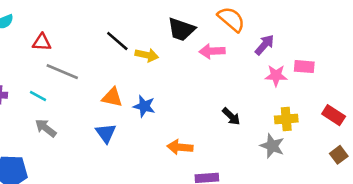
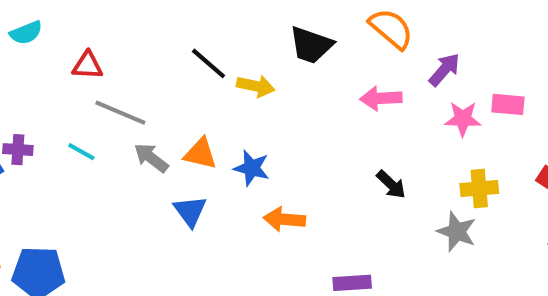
pink arrow: (212, 51) -> (381, 98), moved
gray arrow: (46, 128) -> (151, 158), moved
orange arrow: (180, 147) -> (284, 219), moved

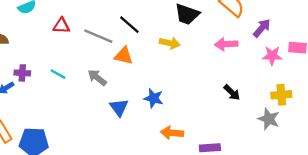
yellow arrow: (256, 86) -> (170, 43), moved
gray line: (120, 113) -> (98, 36), moved
orange triangle: (200, 154) -> (124, 56), moved
blue star: (252, 168) -> (154, 98), moved
orange arrow: (284, 219) -> (172, 133), moved

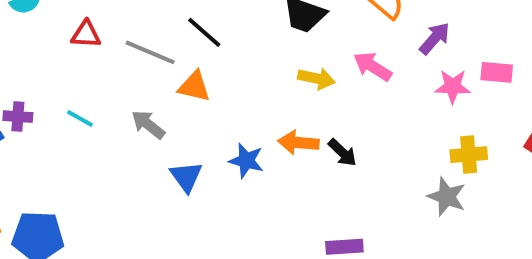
yellow arrow: (170, 43) -> (316, 78), moved
pink arrow: (226, 44) -> (373, 66), turned 35
black arrow: (232, 93) -> (342, 153), moved
orange arrow: (172, 133) -> (298, 143), moved

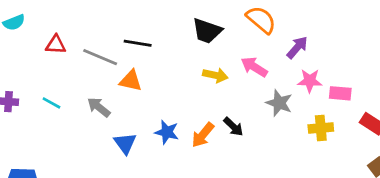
black line: (204, 32) -> (138, 43), turned -32
pink rectangle: (497, 72) -> (340, 93), moved
orange arrow: (298, 143) -> (203, 135), moved, turned -56
gray star: (447, 197) -> (279, 103), moved

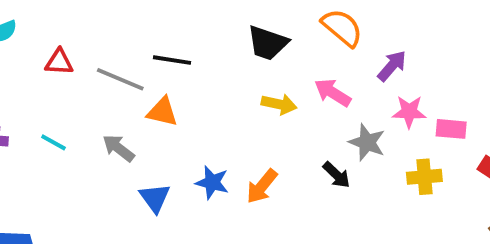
black arrow: (233, 127) -> (336, 175), moved

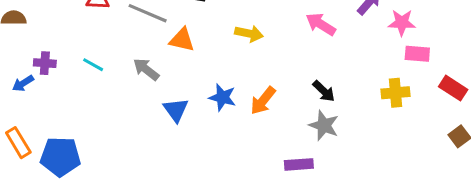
yellow arrow: (279, 104) -> (249, 33), moved
pink star: (409, 112) -> (402, 23), moved
gray star: (367, 142) -> (324, 125), moved

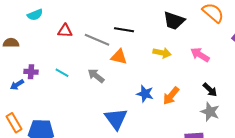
pink arrow: (321, 24) -> (200, 55), moved
blue triangle: (176, 110) -> (116, 119), moved, size x1.4

